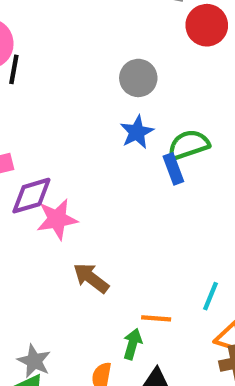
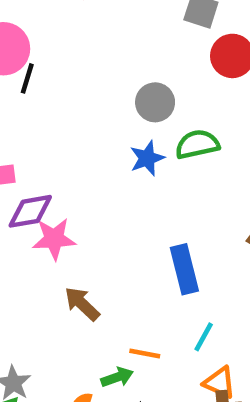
green semicircle: (189, 145) -> (197, 144), moved
blue rectangle: (173, 169) -> (184, 269), moved, size x1.5
green arrow: (133, 344) -> (117, 377), turned 48

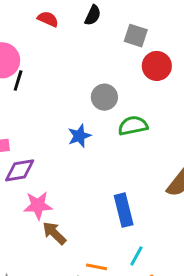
blue star: (147, 158) -> (79, 136), moved
pink star: (54, 239) -> (38, 205), moved

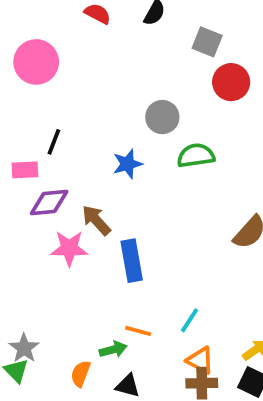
black line: (18, 80) -> (54, 142), moved
blue rectangle: (124, 210) -> (132, 261), moved
brown arrow: (54, 233) -> (96, 220), moved

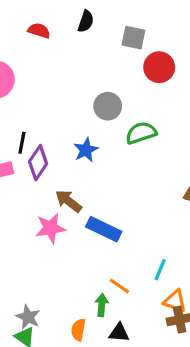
purple diamond: (49, 202) -> (38, 163), moved, turned -40
blue rectangle: (132, 261) -> (104, 229), turned -44
orange line: (138, 331) -> (119, 286), turned 30
green arrow: (113, 349) -> (102, 305), turned -60

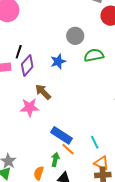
blue rectangle: (104, 229) -> (61, 135), moved
cyan line: (160, 270) -> (95, 142), turned -56

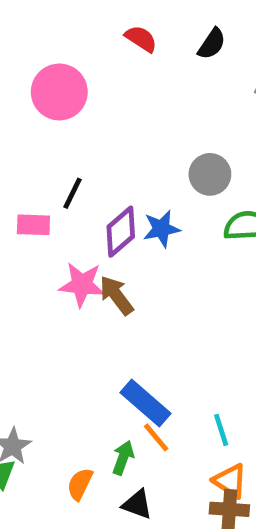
purple diamond: (27, 65) -> (121, 232), moved
pink star: (30, 107) -> (82, 285), moved

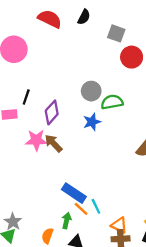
red semicircle: (141, 39) -> (50, 19), size x1.5
gray circle: (210, 174) -> (91, 91), moved
blue star: (161, 229) -> (92, 122), moved
cyan line: (221, 430) -> (96, 206), moved

